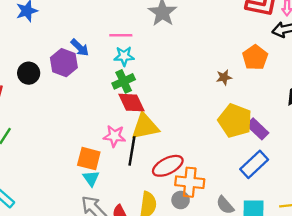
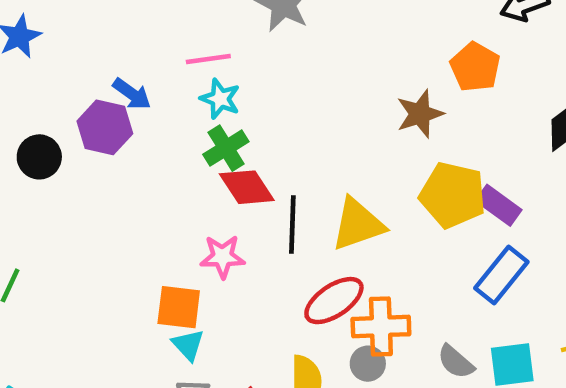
cyan star: (124, 56) -> (220, 99), turned 30
brown star: (224, 77) -> (420, 114), size x1.5
yellow triangle: (145, 126) -> (358, 224), moved
black line: (132, 151) -> (292, 225), moved

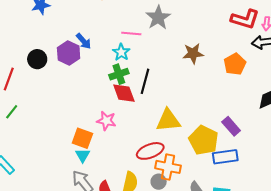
pink line: (208, 59) -> (131, 34), moved
brown star: (420, 114) -> (193, 53), moved
yellow pentagon: (453, 195) -> (204, 140), moved
black line: (292, 225) -> (145, 81), moved
blue rectangle: (501, 275) -> (225, 157), turned 30

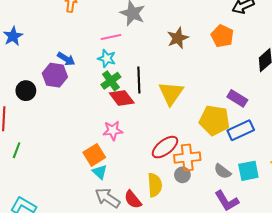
yellow triangle: (168, 120) -> (171, 93), moved, turned -32
orange square: (82, 138) -> (94, 155), turned -35

